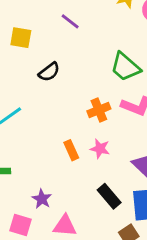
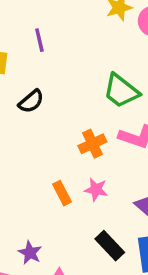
purple line: (70, 21) -> (39, 40), moved, turned 42

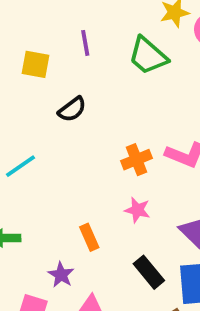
green trapezoid: (121, 91) -> (148, 56), moved
orange rectangle: (62, 193) -> (89, 237), moved

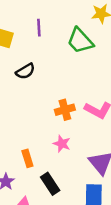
black rectangle: (149, 272) -> (50, 184), moved

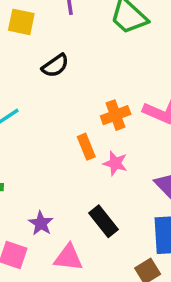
orange rectangle: (27, 158) -> (86, 147), moved

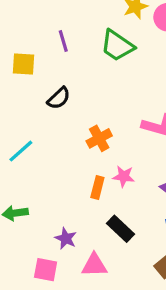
orange cross: (116, 115) -> (99, 138), moved
orange rectangle: (86, 147) -> (97, 187), moved, turned 45

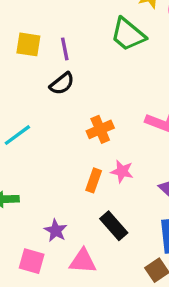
purple line: (63, 41) -> (65, 49), moved

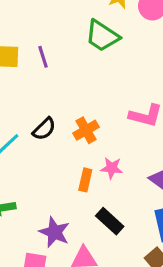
black semicircle: (62, 84) -> (44, 129), moved
purple star: (56, 231) -> (54, 232), size x1.4

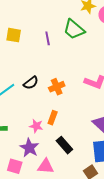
purple line: (43, 57) -> (48, 38), moved
pink star: (112, 168) -> (36, 126), moved

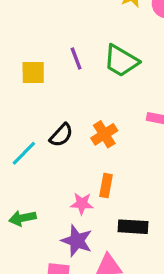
green trapezoid: (74, 29) -> (121, 61), moved
yellow square: (14, 35) -> (33, 72), moved
black rectangle: (64, 145) -> (133, 227), turned -36

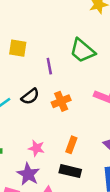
purple line: (76, 59) -> (49, 66), moved
orange rectangle: (106, 186) -> (71, 145), moved

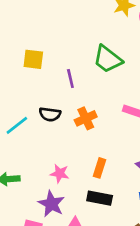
black semicircle: (30, 96) -> (50, 114), turned 48

